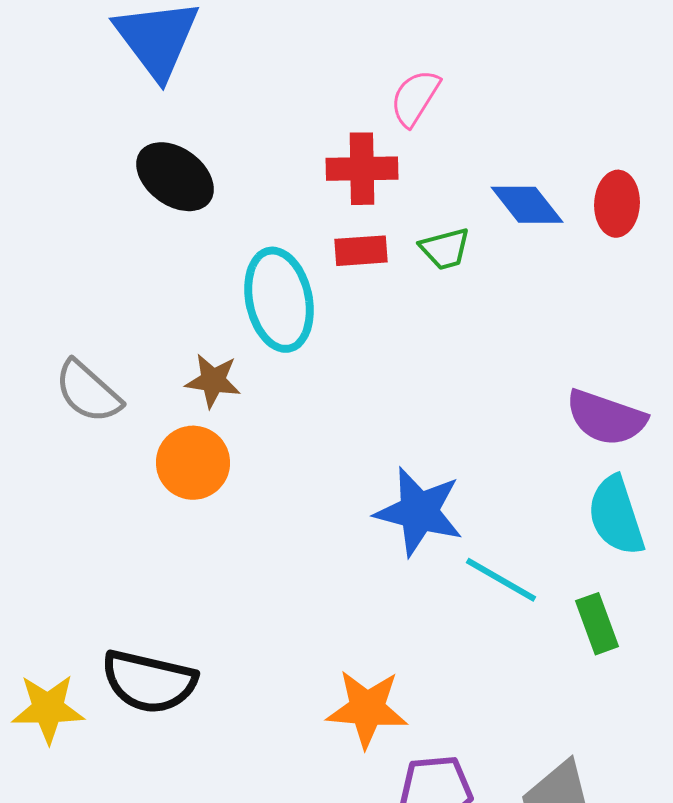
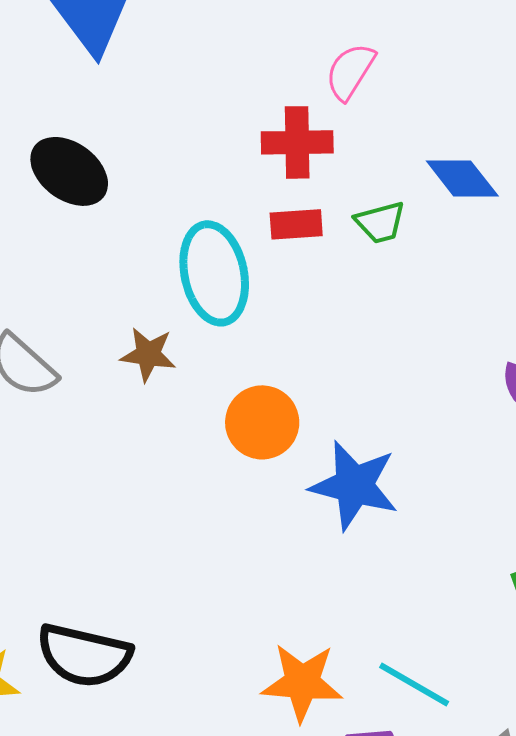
black ellipse: (175, 177) -> (69, 171), moved
orange circle: (193, 463) -> (262, 422), moved
cyan line: (501, 580) -> (414, 684), moved

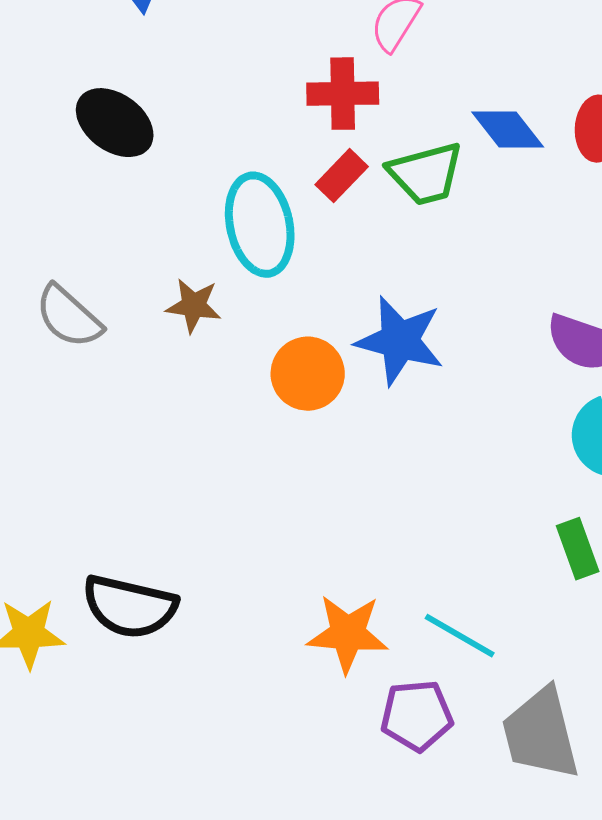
green trapezoid: (380, 222) -> (426, 174), size x1.5
red rectangle: (296, 224) -> (342, 176), turned -42
blue star: (354, 485) -> (400, 341), moved

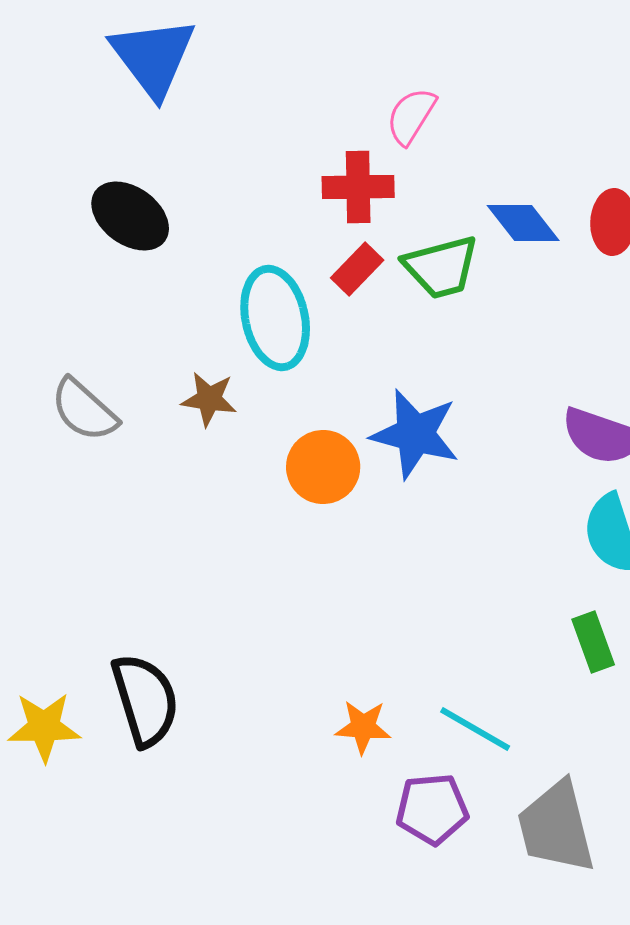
black semicircle: (130, 607) -> (145, 700), turned -120
orange star: (348, 634) -> (363, 727), size x0.7

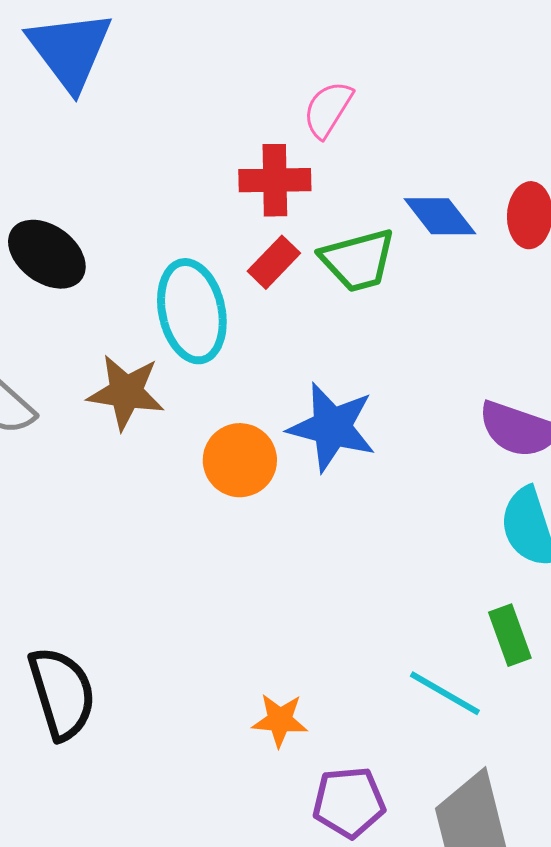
black ellipse: (130, 216) -> (47, 254), moved
brown star: (209, 399) -> (126, 392), size x1.4
cyan line: (475, 729) -> (445, 693), moved

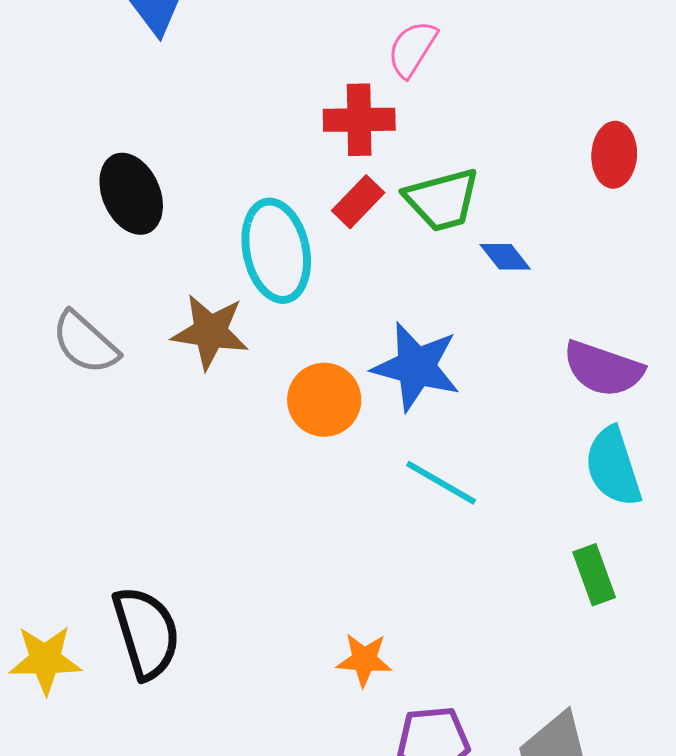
blue diamond: (440, 216) -> (505, 257), moved, size x0.7
black ellipse: (47, 254) -> (131, 194), turned 30
cyan line: (445, 693) -> (441, 483), moved

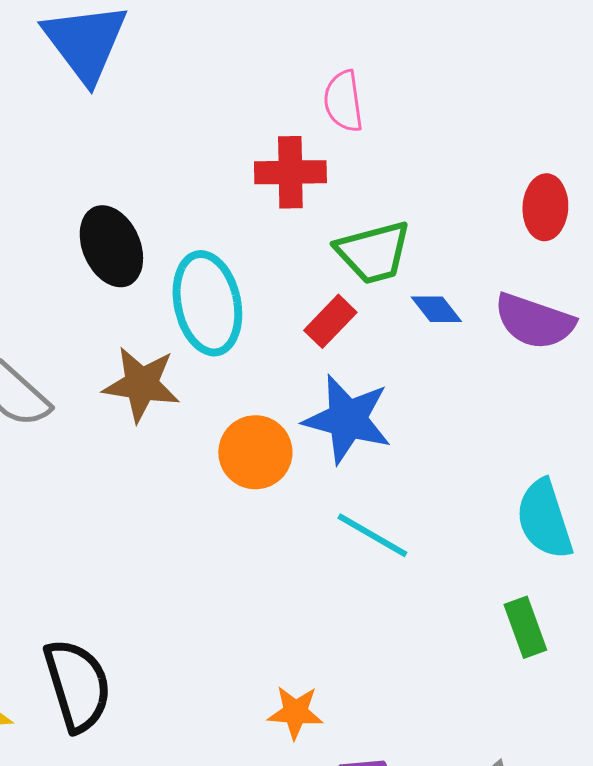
pink semicircle: (412, 49) -> (343, 101), turned -40
black ellipse: (131, 194) -> (111, 246), moved
red rectangle: (358, 202) -> (330, 321), moved
purple semicircle: (603, 369) -> (534, 321), moved

